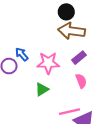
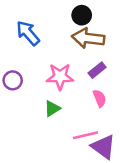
blue arrow: (22, 54) -> (28, 33), moved, size x1.5

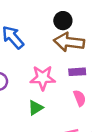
purple rectangle: (97, 70) -> (77, 72), turned 35

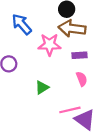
pink star: (43, 78) -> (49, 45), moved

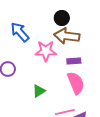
pink semicircle: (82, 79) -> (76, 83), size x1.6

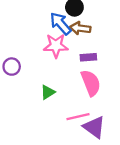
blue arrow: (20, 32) -> (60, 24), moved
brown arrow: (67, 36) -> (80, 28), size x0.7

